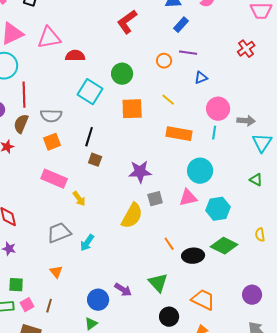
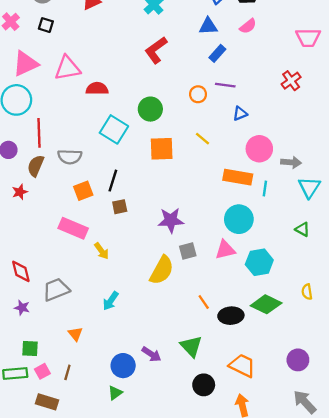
cyan line: (214, 133) -> (265, 188), moved
orange rectangle: (179, 134) -> (238, 177), moved
orange square: (52, 142) -> (83, 191), moved
brown square: (95, 160) -> (120, 207), turned -32
gray trapezoid: (59, 233) -> (56, 290), moved

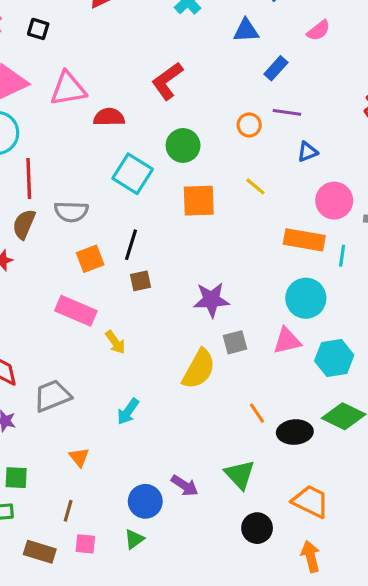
blue triangle: (208, 26) -> (246, 31), moved
red L-shape: (156, 50) -> (167, 81), moved
pink square: (42, 371) -> (85, 544), moved, turned 35

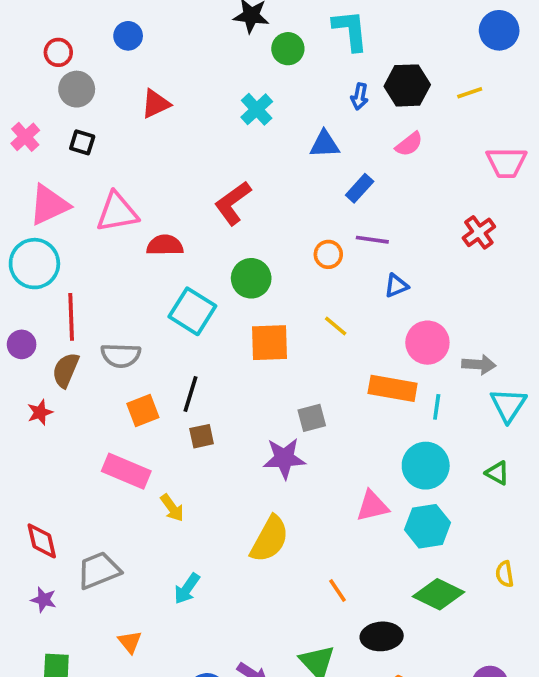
cyan circle: (306, 298) -> (426, 466), moved
gray square: (235, 342) -> (312, 418), moved
black ellipse: (295, 432) -> (382, 636), moved

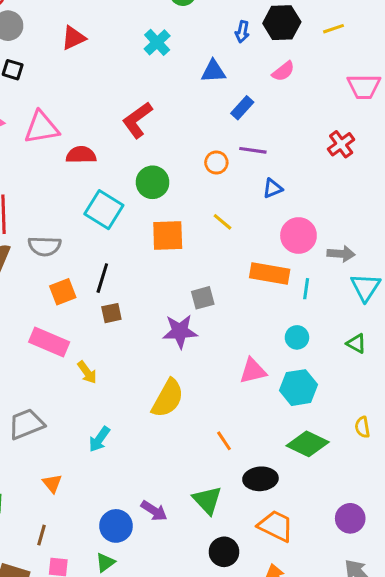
cyan circle: (426, 466) -> (297, 337), size x0.6

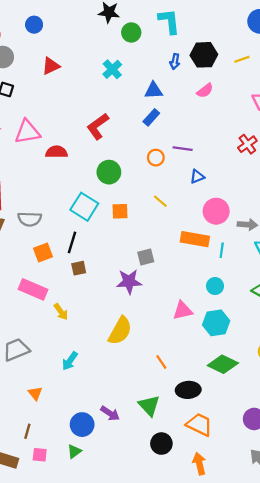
blue rectangle: (242, 108) -> (151, 117), moved
cyan square: (104, 210) -> (84, 207), moved
orange square: (168, 236) -> (120, 211), size x0.7

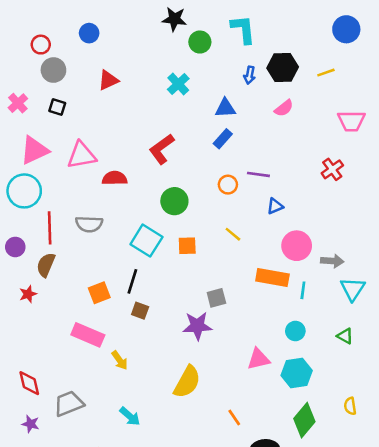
gray semicircle: (30, 219) -> (89, 224), moved
brown square: (79, 268) -> (140, 311), turned 32
cyan arrow: (70, 361) -> (130, 416), turned -84
green diamond: (223, 364) -> (304, 420), turned -76

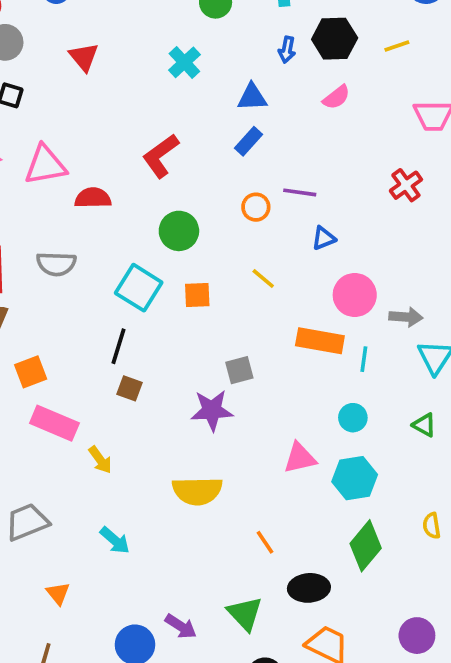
red triangle: (108, 80) -> (84, 57), turned -45
orange square: (99, 293) -> (31, 372), moved
yellow semicircle: (187, 382) -> (197, 491), turned 60

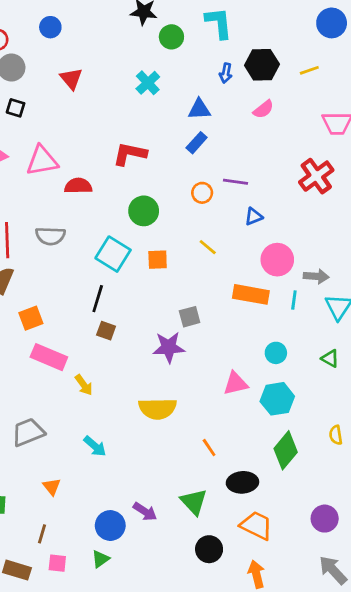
red L-shape: (161, 156) -> (130, 154), turned 48
red cross: (406, 185) -> (316, 176), size x1.4
cyan line: (364, 359) -> (294, 300), moved

